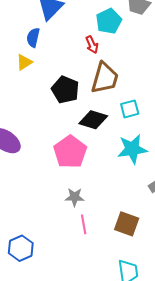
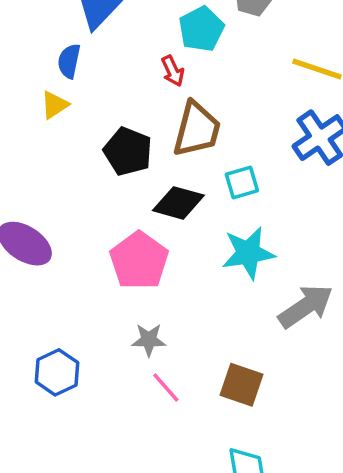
pink line: (84, 224) -> (166, 388), turned -30
blue hexagon: (21, 248) -> (57, 372), moved

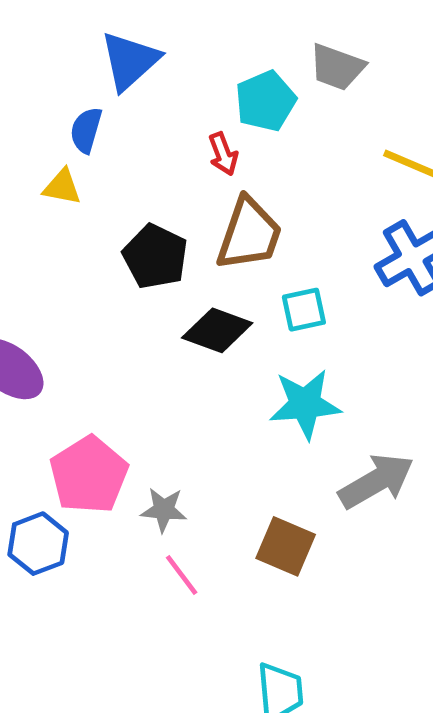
yellow triangle: (54, 105) -> (62, 187), turned 40
pink pentagon: (139, 261) -> (89, 475), moved
brown square: (242, 385) -> (286, 546), moved

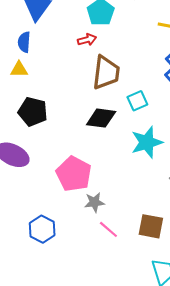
red arrow: (223, 154) -> (87, 40), turned -72
black pentagon: (155, 256) -> (33, 112), moved
pink pentagon: (89, 475) -> (74, 174), moved
brown square: (286, 546) -> (151, 226), moved

